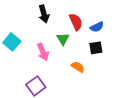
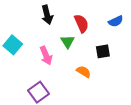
blue semicircle: (97, 27) -> (116, 21), moved

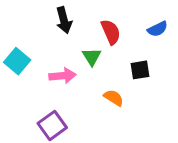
pink arrow: (46, 56) -> (62, 76), turned -72

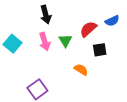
red semicircle: (111, 32) -> (88, 29), moved, turned -108
pink arrow: (62, 76) -> (45, 42), moved, turned 78

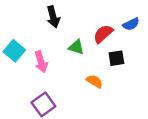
green triangle: (65, 41) -> (76, 47), turned -40
pink arrow: (45, 42) -> (41, 62), moved

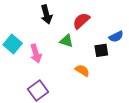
blue semicircle: (131, 24) -> (116, 37), moved
red semicircle: (103, 34) -> (81, 21), moved

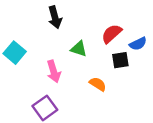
red semicircle: (81, 21) -> (112, 34), moved
pink arrow: (36, 54) -> (54, 71), moved

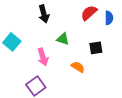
red semicircle: (112, 34) -> (89, 13), moved
blue semicircle: (138, 44) -> (109, 18), moved, turned -64

